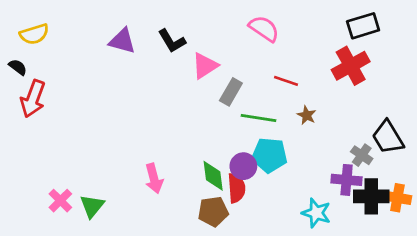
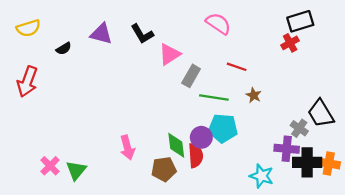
red cross: (351, 66) -> (290, 43), moved, size x0.6
black semicircle: (18, 67) -> (64, 49), moved, turned 112
brown pentagon: (213, 212) -> (164, 169), moved

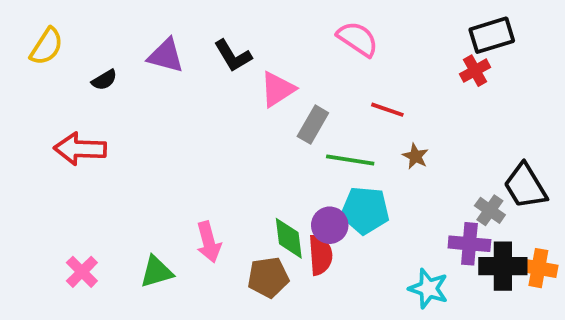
yellow semicircle: (28, 28) -> (47, 46), turned -40
red arrow: (27, 82) -> (80, 149), moved, turned 72
green triangle: (76, 170) -> (156, 272), moved, turned 35

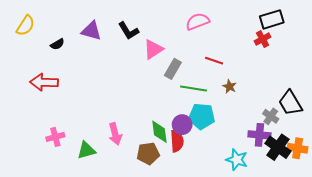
pink semicircle: (358, 39) -> (198, 22), turned -55
black cross: (503, 266) -> (278, 147), turned 35
pink cross: (82, 272) -> (55, 137), moved, turned 30

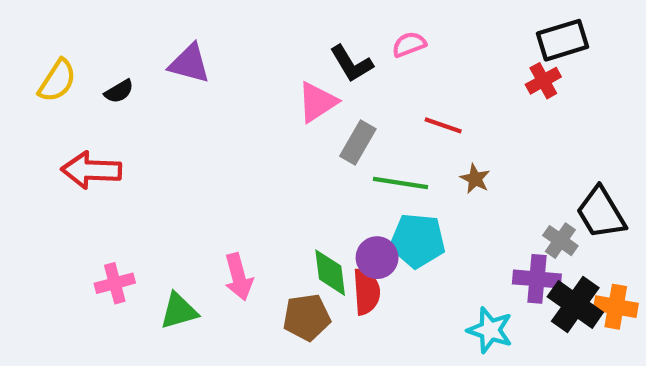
pink semicircle: (198, 22) -> (409, 44), size x0.7
yellow semicircle: (25, 26) -> (57, 81), moved
black L-shape: (129, 31) -> (351, 64), moved

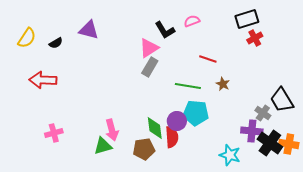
black rectangle: (562, 40) -> (247, 19), moved
gray rectangle: (358, 142) -> (150, 67), moved
green triangle: (179, 311) -> (103, 146), moved

